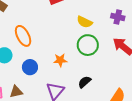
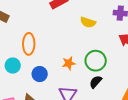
orange ellipse: (23, 36) -> (29, 44), turned 35
green circle: (88, 45) -> (96, 61), moved

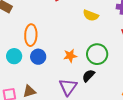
blue circle: (40, 74) -> (38, 57), moved
black semicircle: (96, 82) -> (88, 76), moved

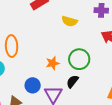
blue circle: (38, 57) -> (33, 85), moved

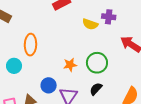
purple cross: (101, 10) -> (109, 17), moved
black semicircle: (72, 81) -> (96, 89), moved

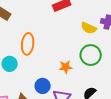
green circle: (97, 63) -> (91, 55), moved

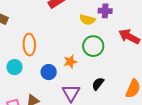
blue circle: (43, 86) -> (49, 72), moved

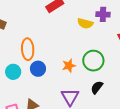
green circle: (93, 46) -> (93, 61), moved
blue circle: (49, 72) -> (38, 69), moved

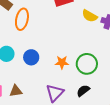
yellow semicircle: (85, 23) -> (90, 16), moved
orange ellipse: (28, 49) -> (22, 19), moved

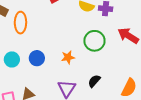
green circle: (87, 64) -> (94, 41), moved

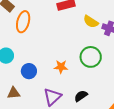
blue circle: (37, 58) -> (29, 71), moved

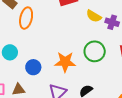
orange star: (61, 67) -> (65, 62), size x1.5

